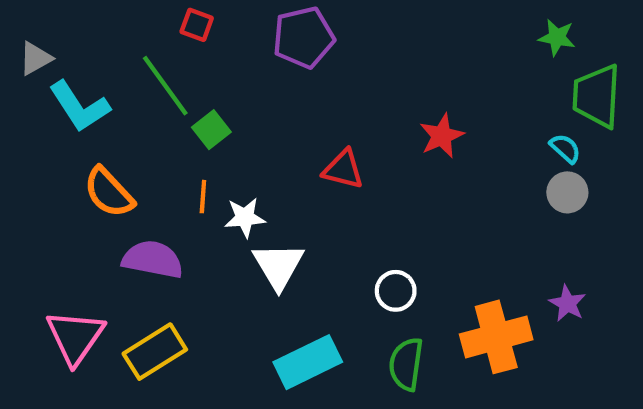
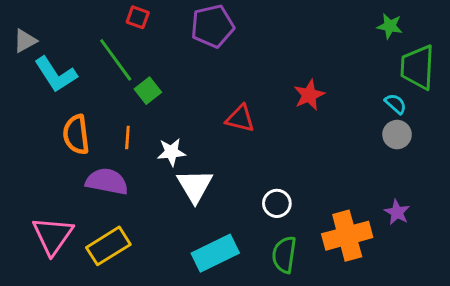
orange semicircle: (109, 192) -> (76, 135), turned 36
orange line: (203, 197) -> (127, 137), moved

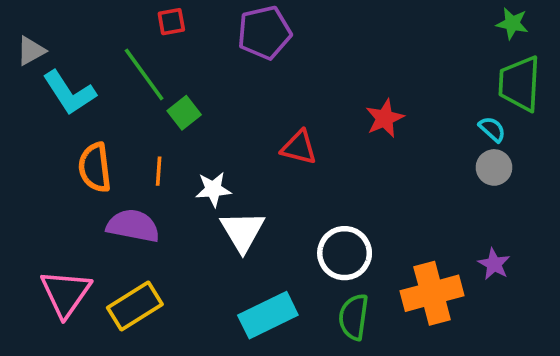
red square: (138, 17) -> (171, 22), turned -30
green star: (390, 26) -> (512, 23), moved
white circle: (277, 203) -> (345, 253), size x1.5

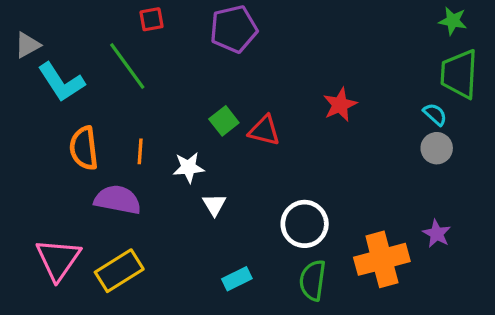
green square: (184, 113) -> (224, 121), moved
white triangle: (242, 231) -> (214, 205), size x0.6
cyan rectangle: (268, 315) -> (237, 279), size x0.6

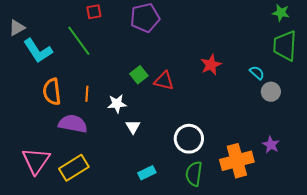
cyan semicircle: (435, 114) -> (257, 73), moved

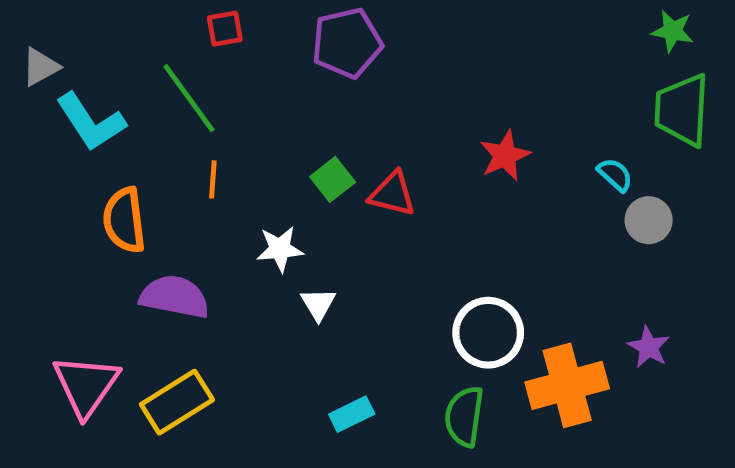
orange line: (87, 94) -> (213, 179), moved
white circle: (189, 139) -> (488, 333), moved

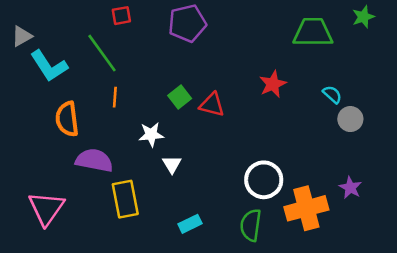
green star: (673, 31) -> (363, 17), turned -30
green trapezoid: (682, 110) -> (313, 32), moved, turned 87
yellow rectangle: (177, 402) -> (125, 199), moved, turned -69

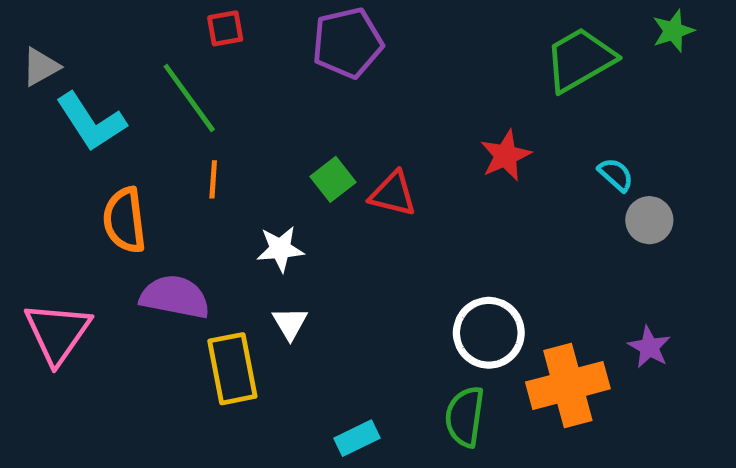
green trapezoid: (313, 32) -> (580, 60), turned -30
white triangle: (172, 164) -> (290, 323), moved
pink triangle: (46, 208) -> (57, 333), moved
cyan rectangle: (190, 224) -> (357, 438), moved

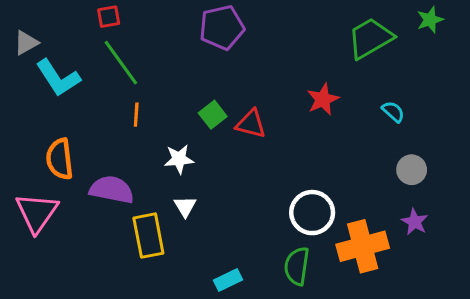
red square: (225, 28) -> (109, 17), moved
orange semicircle: (125, 220) -> (60, 159), moved
gray circle: (649, 220) -> (412, 170), moved

